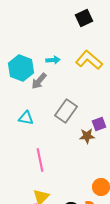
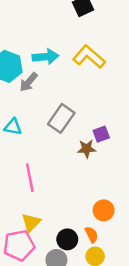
cyan arrow: (53, 60) -> (46, 57), size x1.5

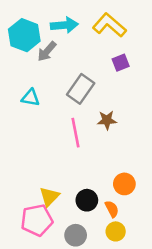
purple square: (101, 134) -> (121, 63), moved
pink line: (30, 178) -> (76, 133), moved
black circle: (67, 239) -> (87, 200), moved

